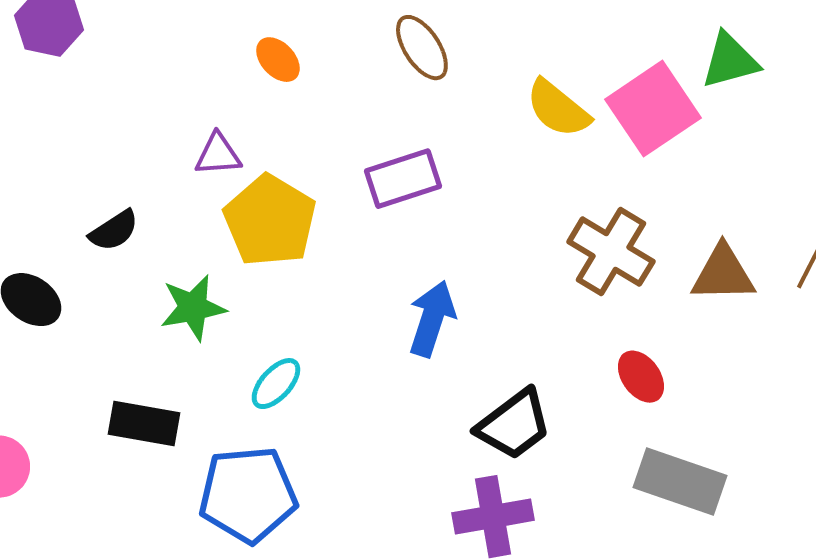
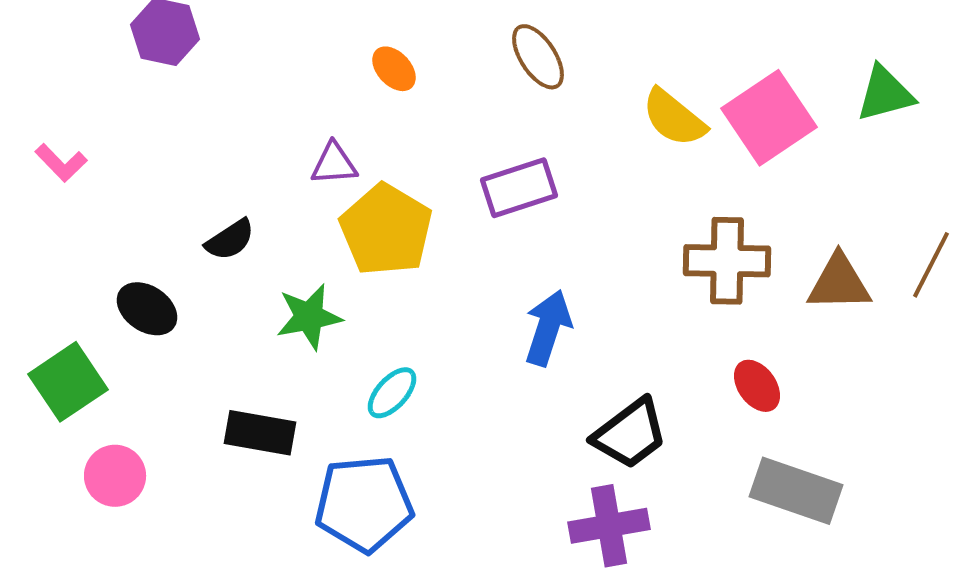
green triangle: (730, 61) -> (885, 94), moved
brown cross: (611, 252) -> (727, 261), turned -30

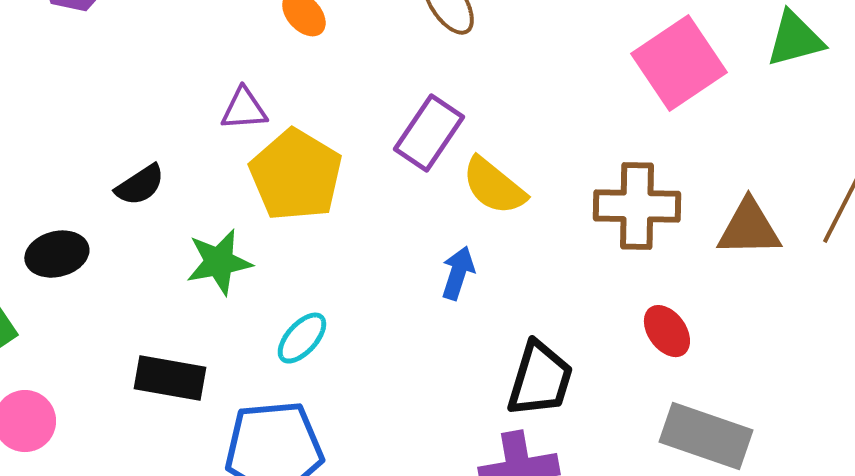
yellow semicircle: (674, 118) -> (494, 186), moved
purple rectangle: (519, 188) -> (429, 133), turned -38
black ellipse: (147, 309) -> (57, 254), turned -48
blue arrow: (548, 328) -> (458, 273), size x0.7
black trapezoid: (630, 434) -> (540, 379), turned -36

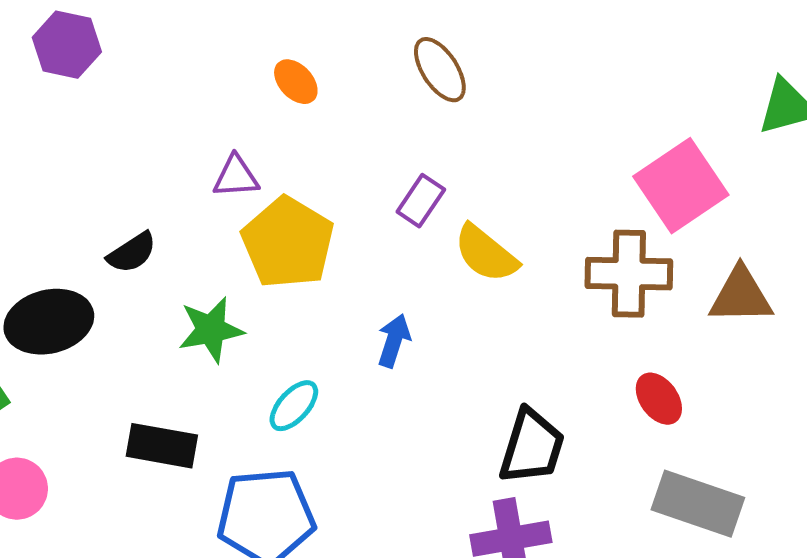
pink square: (679, 63) -> (681, 186), moved
purple rectangle: (429, 133) -> (421, 201), size x0.7
black ellipse: (57, 254) -> (49, 322), size x1.4
blue arrow: (458, 273) -> (394, 341), moved

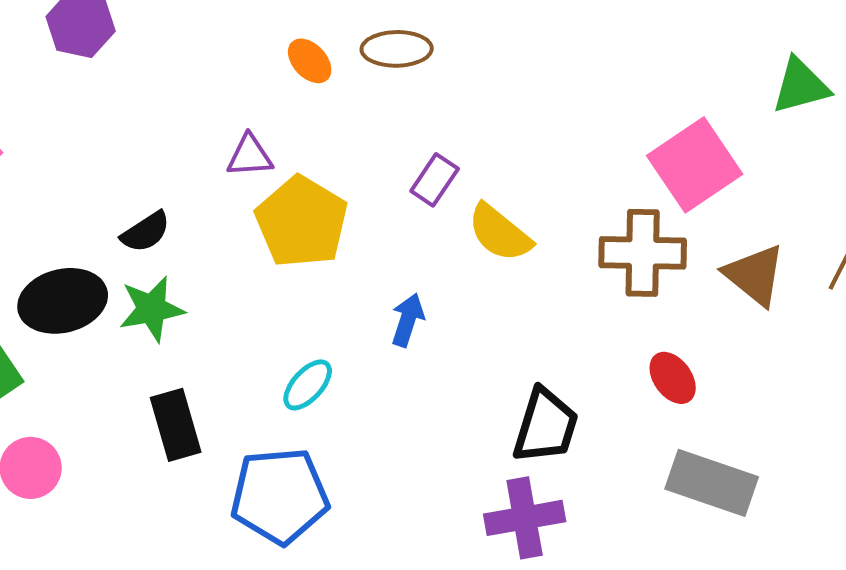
brown ellipse: (440, 70) -> (397, 49), moved, turned -58
brown triangle: (741, 296) -> (755, 275), turned 40
green star: (211, 330) -> (152, 309), moved
black rectangle: (162, 446) -> (176, 425), turned 64

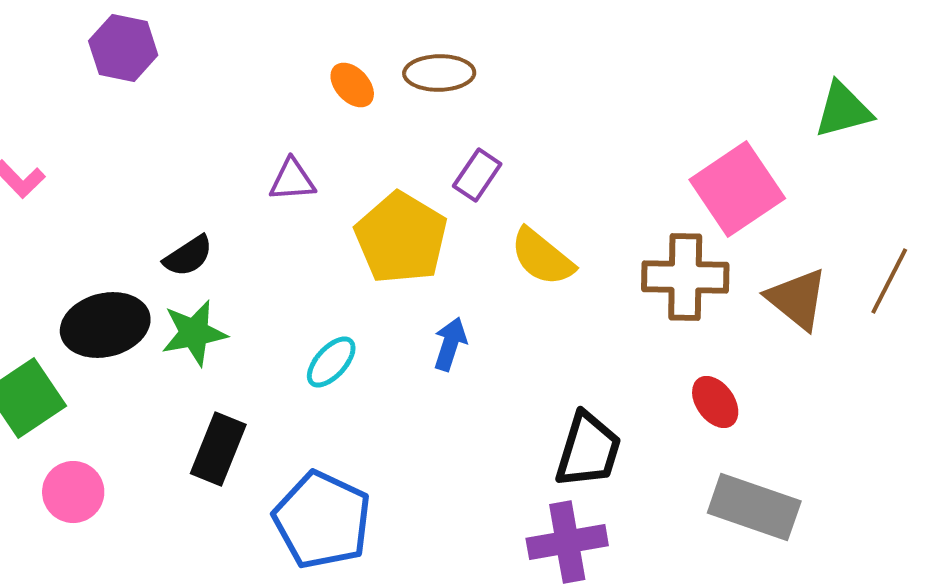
purple rectangle: (435, 180) -> (477, 175), moved
yellow pentagon: (302, 222) -> (401, 238), moved
cyan ellipse: (308, 385) -> (331, 362), moved
black rectangle: (176, 425) -> (218, 449), turned 38
blue pentagon: (280, 496) -> (322, 520), turned 30

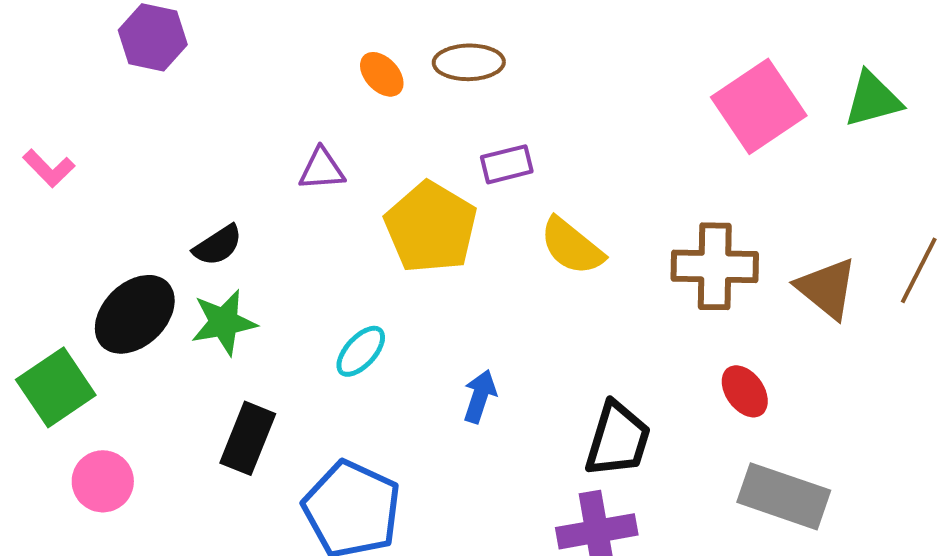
purple rectangle: (477, 175) -> (507, 164), turned 42
pink square: (737, 189) -> (759, 106), moved
black ellipse: (105, 325) -> (135, 314), turned -30
blue arrow: (450, 344) -> (480, 396), moved

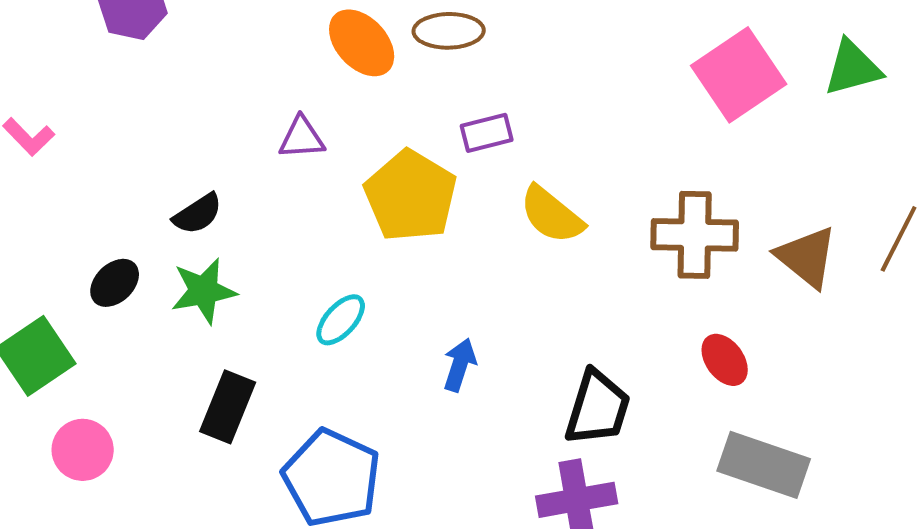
orange ellipse: (382, 74) -> (362, 43), size x1.5
black ellipse: (135, 314) -> (115, 283), size x0.6

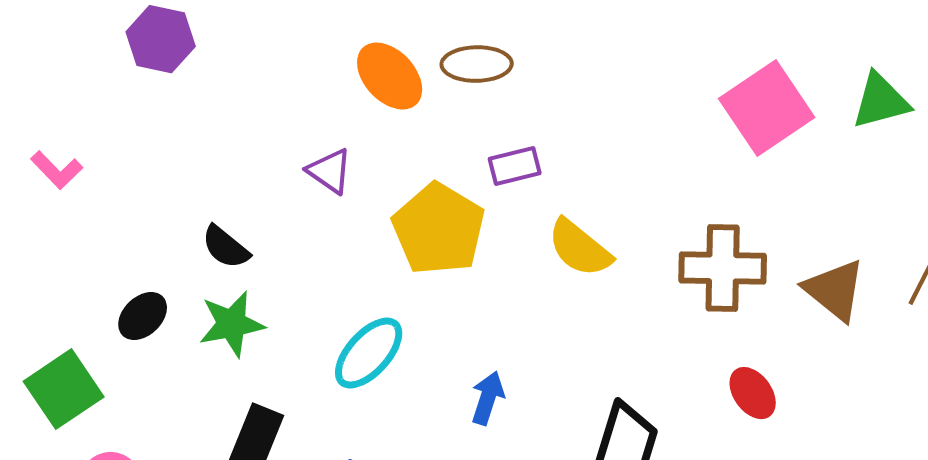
purple triangle: (302, 138) -> (330, 171), turned 39
black semicircle: (198, 214) -> (226, 247), turned 72
cyan ellipse: (341, 320) -> (369, 353), size x1.4

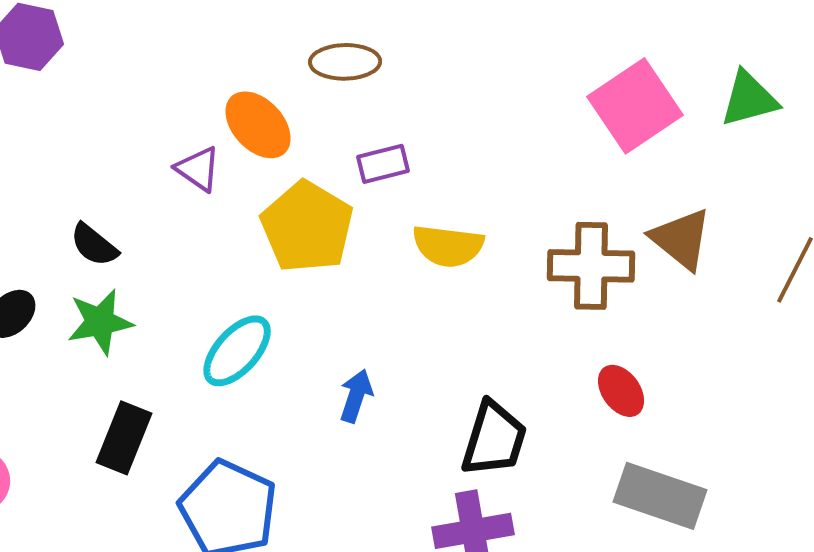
orange ellipse: (390, 76) -> (258, 125), moved
yellow semicircle: (580, 248) -> (448, 246), turned -32
brown triangle: (835, 290) -> (681, 239), moved

